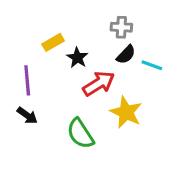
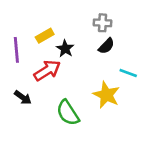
cyan line: (152, 65) -> (128, 73), moved
purple line: (27, 80) -> (16, 50), moved
red arrow: (99, 83) -> (47, 70), moved

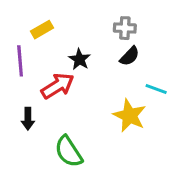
yellow rectangle: (45, 36) -> (42, 30), moved
black arrow: (23, 97) -> (28, 119), turned 54
green semicircle: (68, 113) -> (69, 152), moved

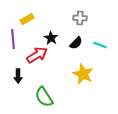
black semicircle: (130, 56) -> (76, 43), moved
cyan line: (156, 89) -> (100, 45), moved

